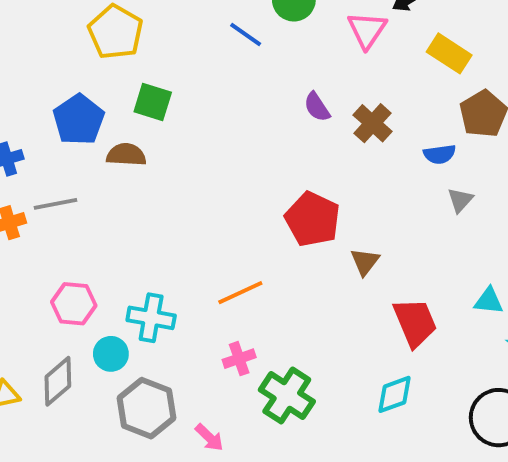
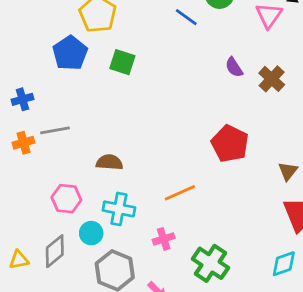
blue pentagon: (79, 120) -> (70, 53), moved
brown semicircle: (126, 155) -> (109, 162), moved
brown triangle: (365, 262) -> (288, 171), moved
pink cross: (239, 359) -> (164, 239), moved

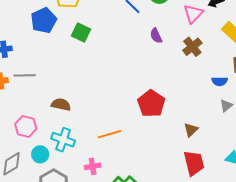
purple semicircle: (234, 67) -> (156, 36), moved
brown cross: (272, 79) -> (192, 47), moved

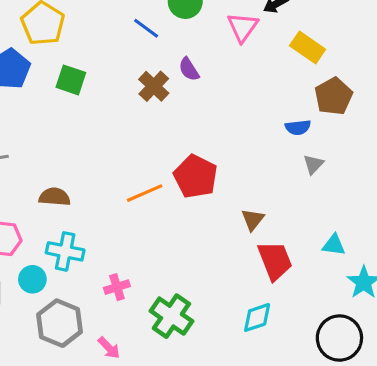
brown cross: (192, 47) -> (154, 86), moved
brown triangle: (191, 130) -> (253, 220), moved
orange line: (109, 134) -> (145, 193), moved

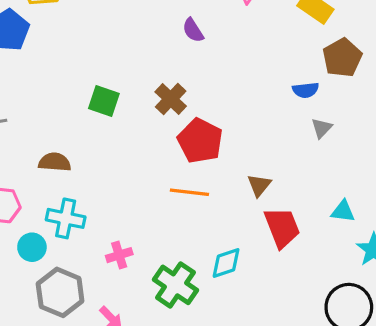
green square: (71, 80) -> (104, 101), moved
brown cross: (154, 86) -> (171, 99), moved
orange line: (145, 193) -> (189, 192), moved, turned 30
cyan diamond: (257, 317) -> (226, 263), moved

